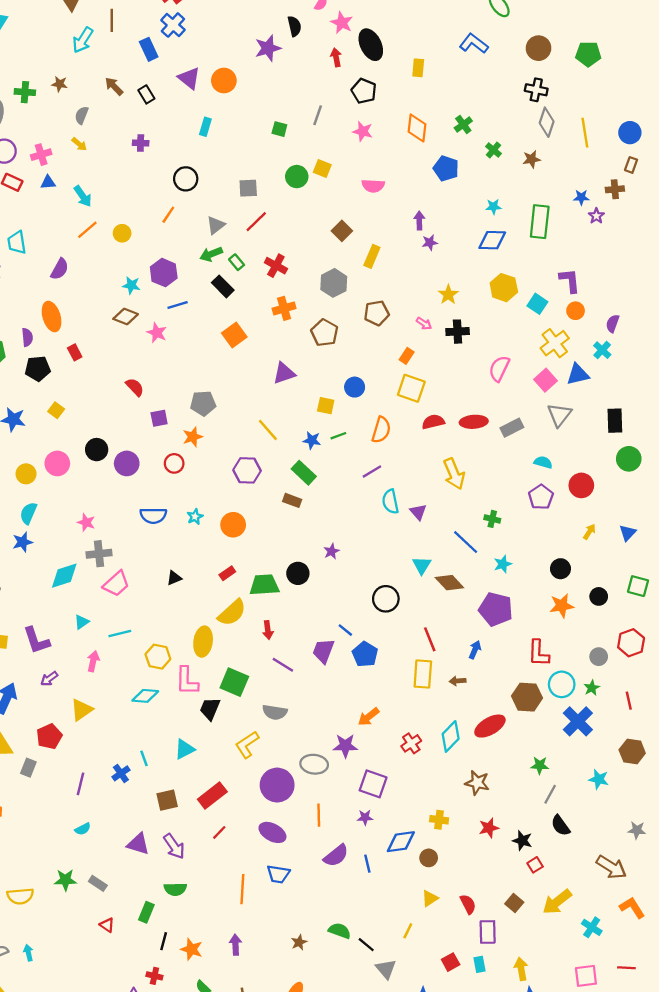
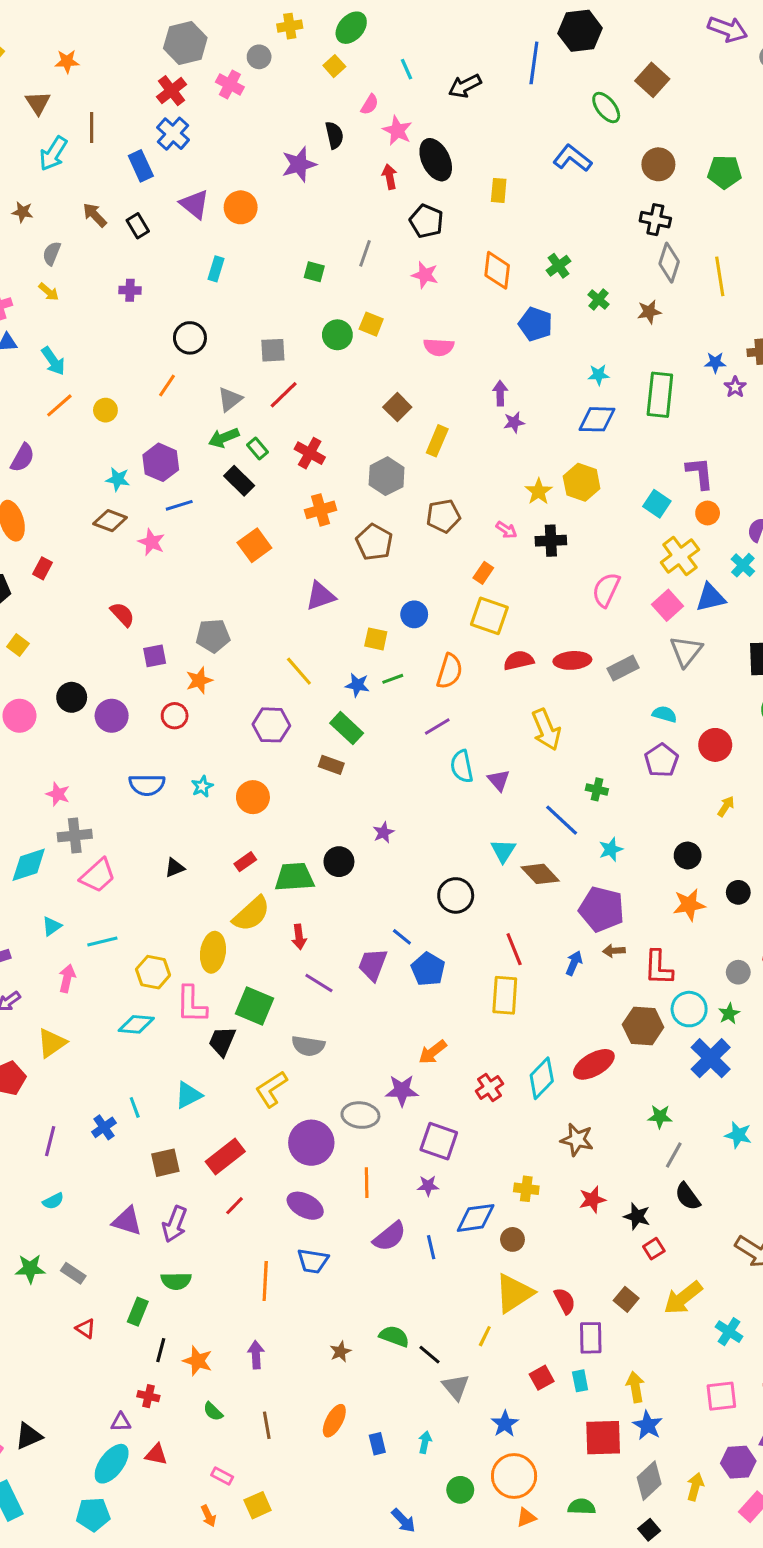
yellow hexagon: (504, 288) -> (582, 482), moved
red rectangle: (75, 352) -> (42, 568), turned 56
brown arrow: (458, 681) -> (614, 951), moved
purple arrow: (174, 846) -> (175, 1224), turned 56
yellow triangle: (430, 898) -> (514, 1293), size x1.8

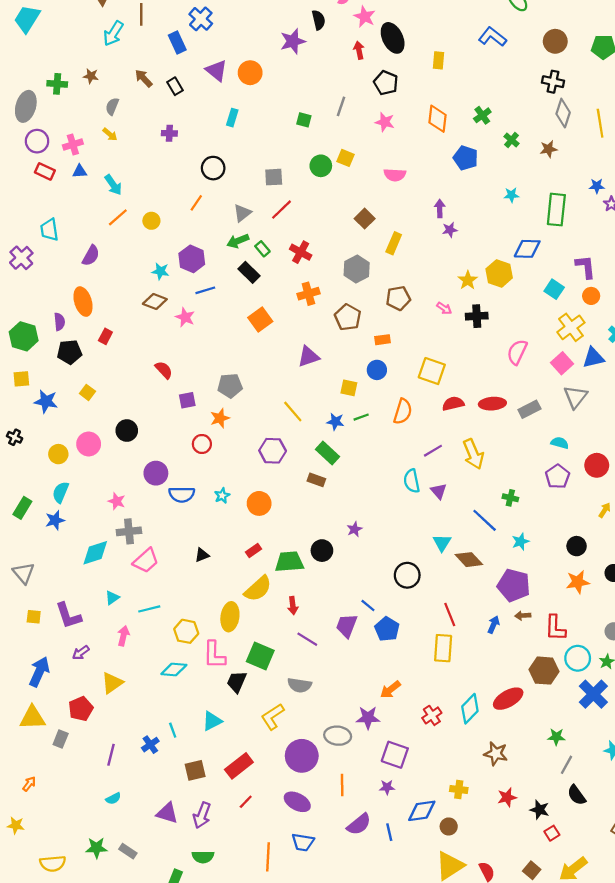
blue diamond: (597, 419) -> (527, 249), moved
orange rectangle: (483, 573) -> (382, 340), moved, turned 48
purple circle: (112, 716) -> (156, 473), moved
purple line: (437, 726) -> (433, 451), moved

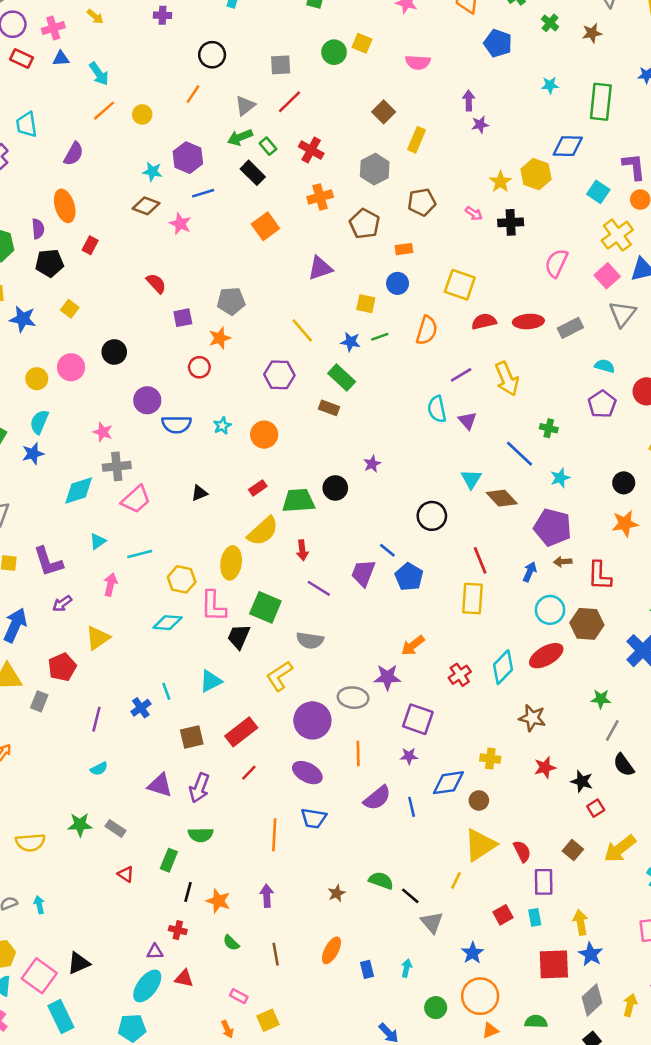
cyan circle: (578, 658) -> (550, 610), moved

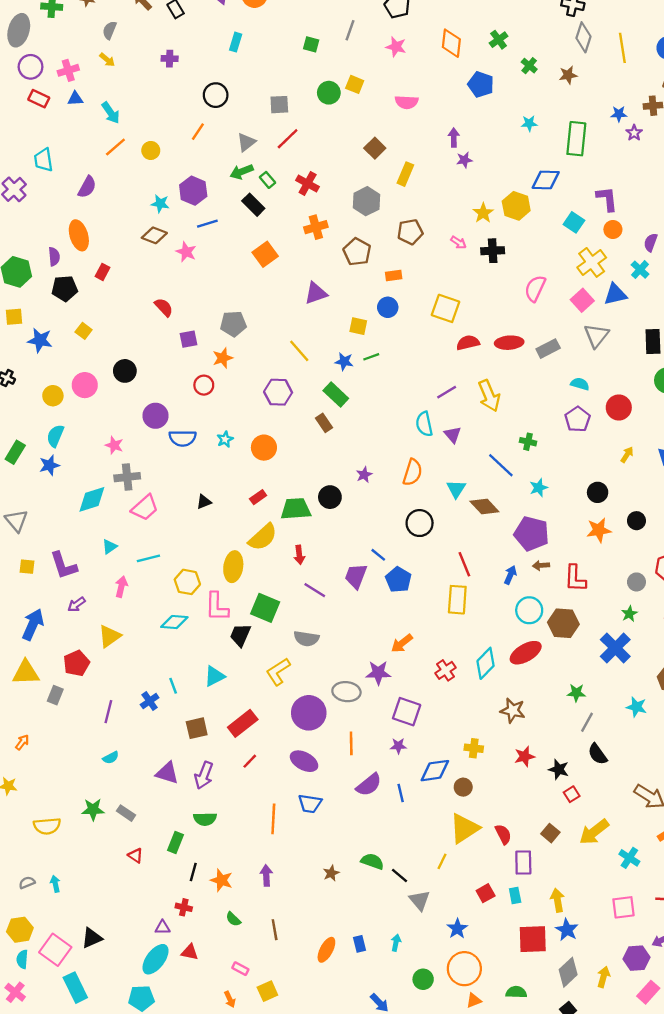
orange semicircle: (427, 330) -> (412, 472), moved
brown rectangle: (329, 408) -> (324, 423), turned 36
orange ellipse: (331, 950) -> (326, 950), moved

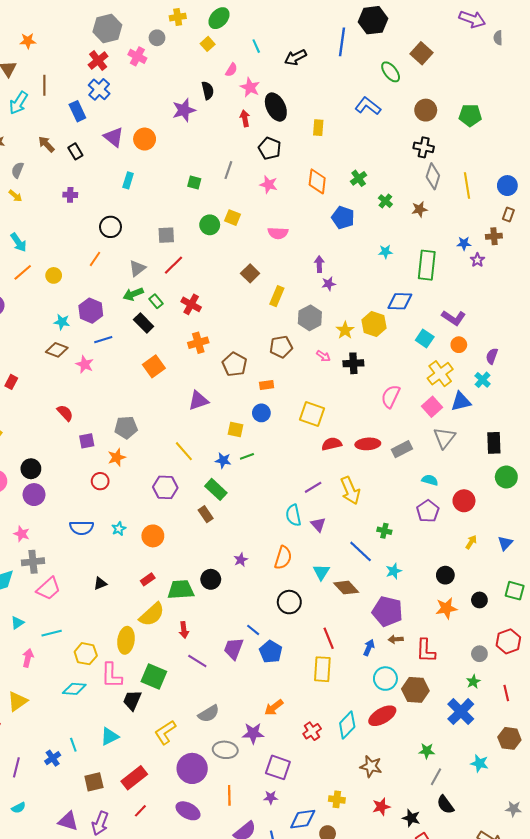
purple L-shape: (607, 199) -> (454, 318), turned 130
gray hexagon: (367, 201) -> (310, 318), moved
purple circle: (155, 416) -> (34, 495), moved
gray semicircle: (306, 639) -> (209, 714), moved, turned -40

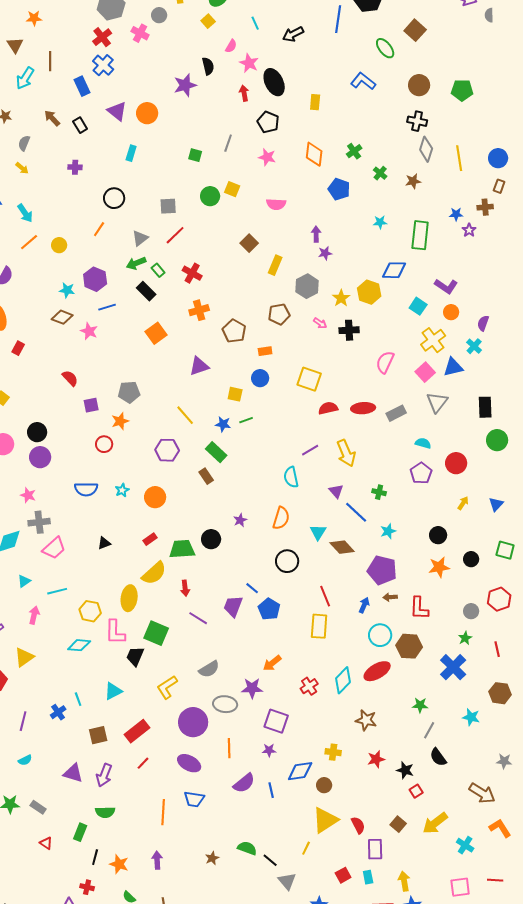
purple triangle: (318, 525) -> (336, 491), moved

